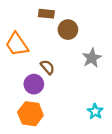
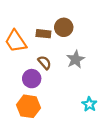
brown rectangle: (46, 14) -> (43, 34), moved
gray star: (92, 58) -> (75, 59), moved

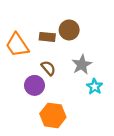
cyan star: (89, 104) -> (95, 87), moved
orange hexagon: (28, 106) -> (53, 115), moved

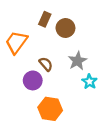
brown rectangle: (47, 37) -> (45, 19), moved, turned -72
orange trapezoid: (17, 45) -> (16, 42), turned 70

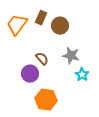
orange trapezoid: (16, 42) -> (17, 25), moved
gray star: (77, 61) -> (71, 56), turned -30

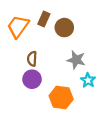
brown semicircle: (42, 59) -> (32, 59), moved, turned -136
orange hexagon: (46, 100) -> (61, 97), moved

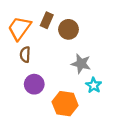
brown semicircle: (32, 59) -> (25, 55), moved

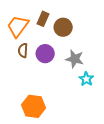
purple circle: (34, 84) -> (45, 54), moved
orange hexagon: (65, 104) -> (34, 106), moved

